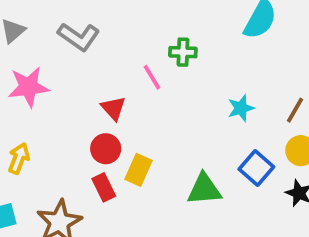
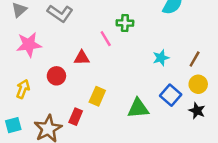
red triangle: (113, 108) -> (82, 58), turned -49
red circle: (106, 149) -> (56, 76), moved
red rectangle: (104, 187) -> (76, 117), moved, turned 49

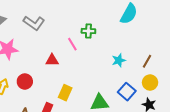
red circle: (56, 76) -> (25, 82), moved

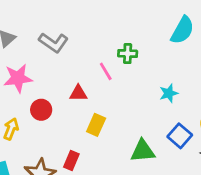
red circle: (25, 82) -> (41, 110), moved
yellow rectangle: (65, 93) -> (96, 125), moved

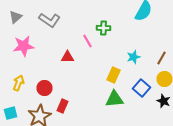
red circle: (41, 110) -> (44, 88), moved
yellow rectangle: (96, 125) -> (114, 75), moved

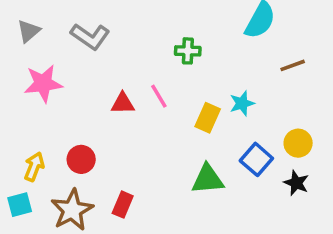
pink line: (88, 41) -> (159, 96), moved
brown line: (162, 58) -> (293, 65), moved, turned 40
yellow rectangle: (114, 75) -> (208, 118), moved
yellow arrow: (18, 83) -> (34, 167), moved
red rectangle: (62, 106) -> (123, 205), moved

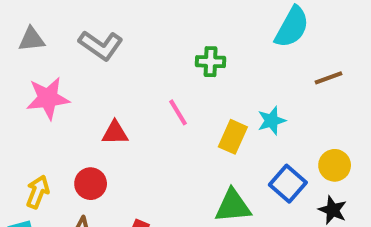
gray triangle: (29, 31) -> (32, 39), turned 35
red triangle: (123, 103) -> (115, 133), moved

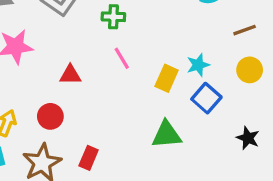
green cross: (211, 62) -> (113, 17), moved
yellow circle: (335, 165) -> (250, 70), moved
blue square: (288, 184) -> (206, 98), moved

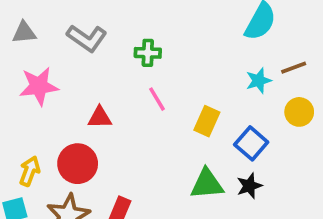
cyan star: (198, 65) -> (259, 81), moved
red circle: (50, 116) -> (78, 164), size x1.4
black star: (248, 138) -> (249, 186), moved, turned 30

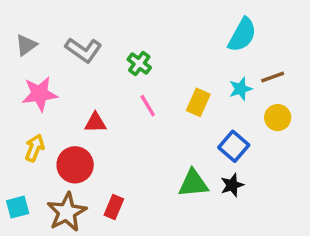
gray triangle: (24, 33) -> (26, 45), turned -30
green cross: (148, 53) -> (139, 64), turned 35
yellow rectangle: (207, 121) -> (198, 102), moved
yellow arrow: (30, 171) -> (35, 148), moved

